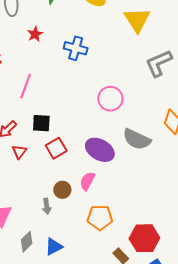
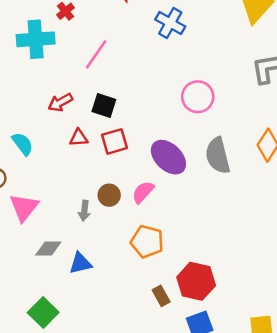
gray semicircle: (137, 139) -> (218, 156), turned 36
red triangle: (19, 152) -> (79, 138), moved, turned 35
gray diamond: (27, 242) -> (48, 248), turned 30

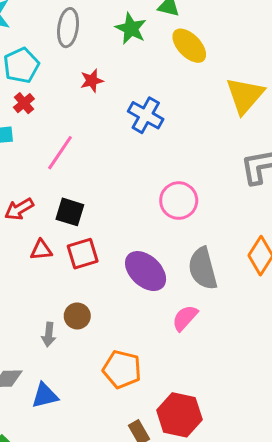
pink semicircle: (143, 192) -> (185, 318), moved

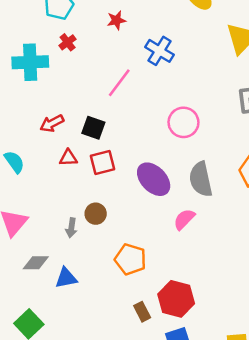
red cross: (24, 103) -> (68, 42), moved
pink line: (60, 153) -> (119, 83), moved

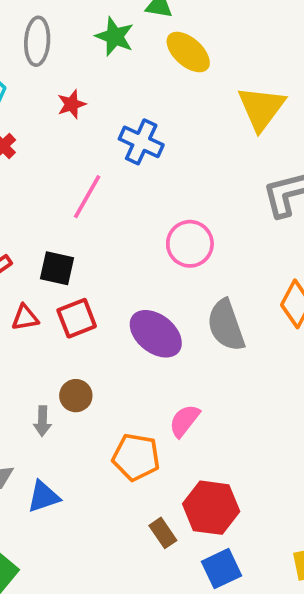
pink semicircle: (184, 219) -> (184, 421), moved

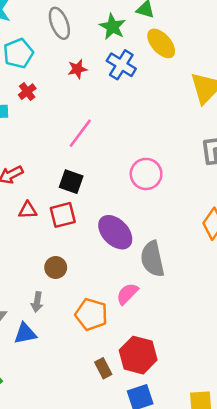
gray ellipse: (37, 41) -> (59, 23), turned -32
blue cross: (141, 142) -> (121, 65), moved
black square: (57, 268) -> (71, 182), moved
gray semicircle: (226, 325) -> (152, 259), moved
gray arrow: (42, 421) -> (37, 302), moved

